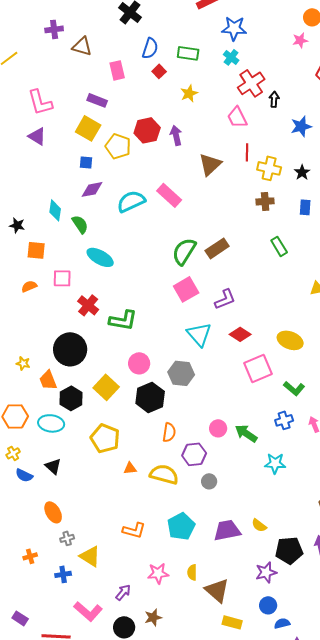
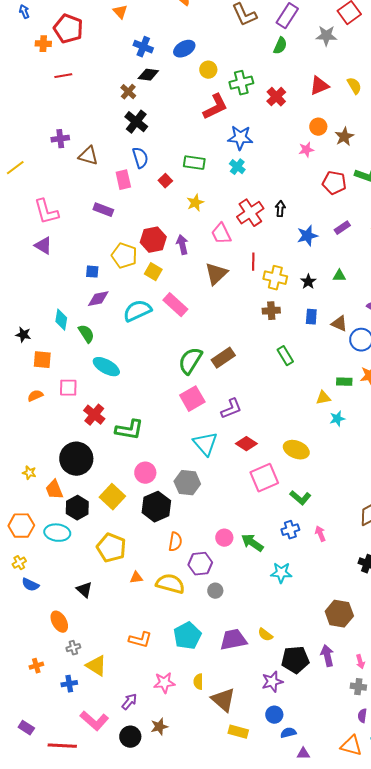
blue semicircle: (150, 48) -> (140, 158), moved, turned -35
red cross: (251, 83) -> (250, 213), moved
pink trapezoid: (237, 117) -> (221, 234), moved
yellow square: (88, 128) -> (153, 272), moved, size x0.7
black triangle: (53, 466) -> (84, 590), moved

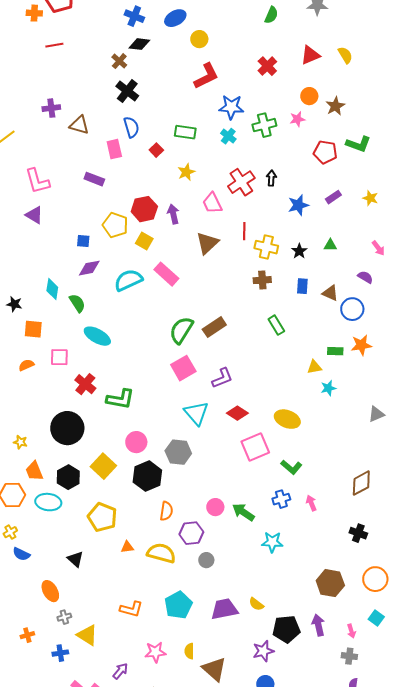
green cross: (241, 83) -> (264, 125), moved
orange trapezoid: (54, 490) -> (34, 471), moved

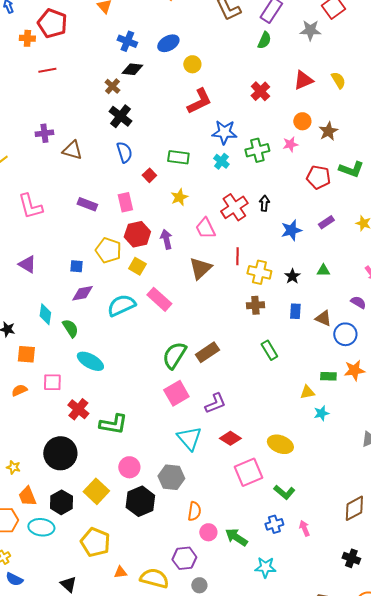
pink rectangle: (114, 149) -> (125, 202), moved
purple triangle: (34, 215) -> (27, 264), moved
orange semicircle: (166, 511) -> (194, 511), moved

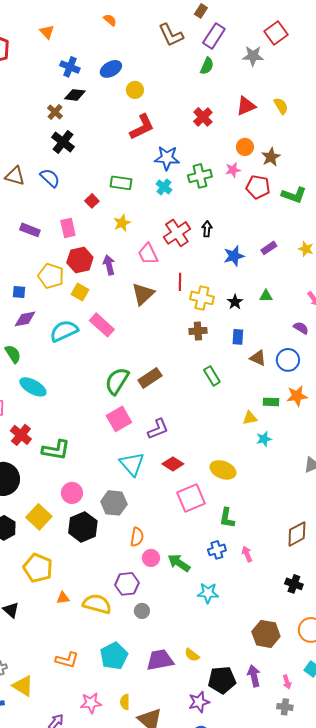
blue semicircle: (124, 152) -> (50, 178), moved, turned -30
red pentagon: (318, 177) -> (258, 187), moved
brown triangle: (323, 318) -> (258, 358), moved
green L-shape: (284, 492) -> (227, 518), turned 60

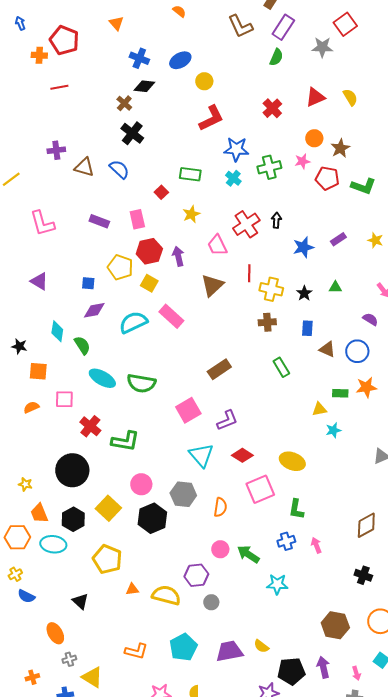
green semicircle: (117, 381) -> (141, 383), moved, turned -112
orange semicircle: (137, 537) -> (220, 507), moved

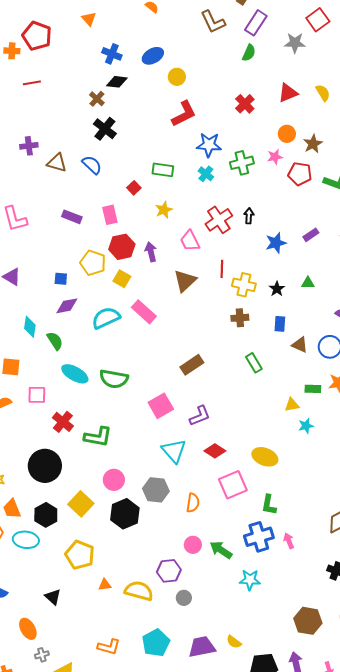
blue cross: (286, 541) -> (259, 537), size x1.6

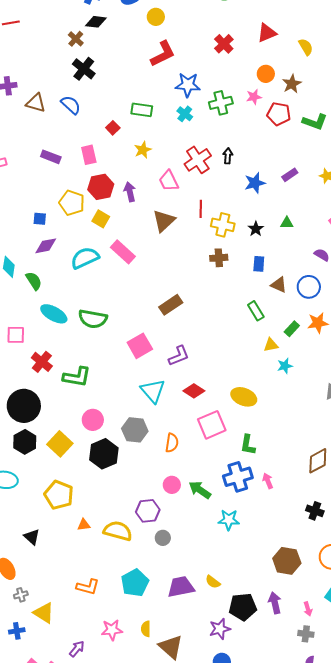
yellow semicircle: (323, 93) -> (306, 47), moved
green rectangle: (254, 363) -> (256, 311), moved
green rectangle: (313, 389) -> (292, 329), turned -49
black hexagon: (46, 515) -> (25, 442), moved

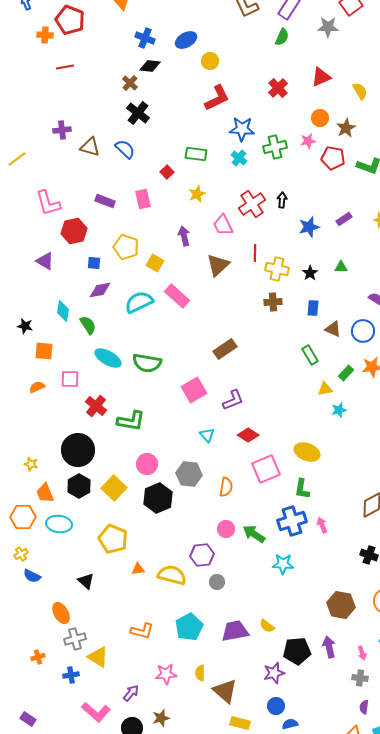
red hexagon: (101, 187) -> (74, 231), moved
cyan triangle: (153, 391) -> (207, 435), size x0.6
yellow ellipse: (244, 397) -> (307, 452), moved
gray cross: (21, 595) -> (75, 639), size x1.5

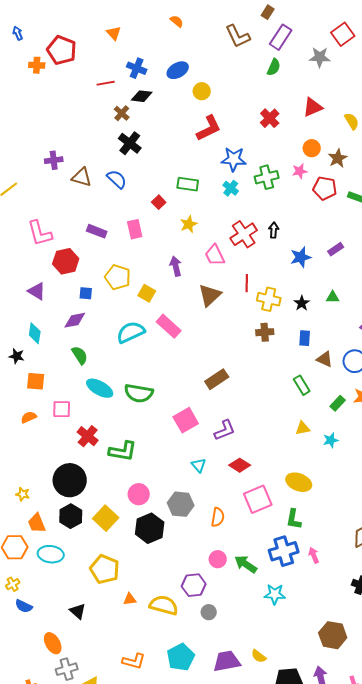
red line: (65, 67) -> (106, 83), moved
purple diamond: (100, 290) -> (75, 320), moved
cyan diamond: (63, 311) -> (35, 333), moved
yellow triangle: (325, 389) -> (303, 428), moved

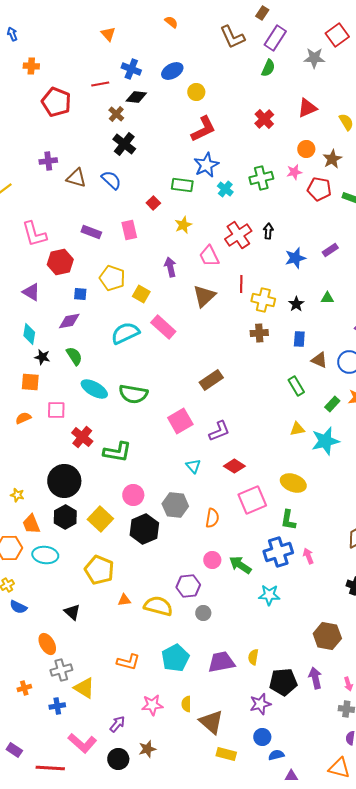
red pentagon: (62, 50) -> (56, 102), moved
blue star: (234, 159) -> (206, 165), moved, turned -30
black star: (17, 356) -> (42, 357), moved
cyan star: (331, 440) -> (325, 441), size x1.8
yellow semicircle: (259, 656) -> (253, 657), turned 63

